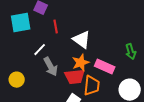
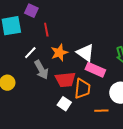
white triangle: (82, 40) -> (85, 53), moved
orange star: (81, 63) -> (59, 53), moved

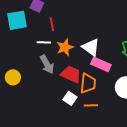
white line: (30, 53) -> (44, 42), moved, turned 48
red trapezoid: (65, 80) -> (71, 74), turned -150
orange line: (101, 111) -> (91, 105), moved

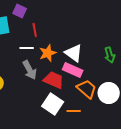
pink rectangle: (101, 64) -> (73, 70), moved
orange trapezoid: (88, 83) -> (87, 89), moved, turned -55
white square: (70, 98) -> (53, 104), size x1.5

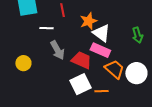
white line: (27, 48) -> (46, 28), moved
orange star: (48, 53) -> (88, 21), moved
white square: (53, 104) -> (80, 84), turned 30

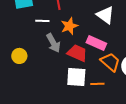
orange star: (88, 21) -> (69, 26), moved
white triangle: (101, 33) -> (105, 15), moved
white square: (80, 84) -> (76, 77), turned 30

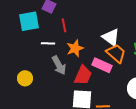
red trapezoid: (77, 53) -> (83, 75), turned 90
orange trapezoid: (110, 62) -> (116, 53), moved

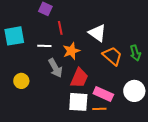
cyan square: (29, 21) -> (14, 36), moved
white triangle: (111, 37) -> (97, 33), moved
pink rectangle: (102, 65) -> (103, 94), moved

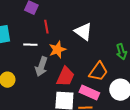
orange trapezoid: (112, 56) -> (98, 72), moved, turned 85
gray arrow: (55, 68) -> (41, 67), turned 48

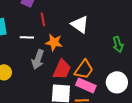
orange star: (57, 50) -> (54, 42), turned 30
orange trapezoid: (98, 72) -> (84, 69), moved

